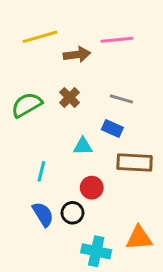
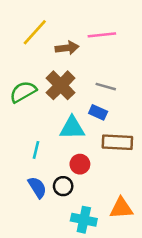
yellow line: (40, 37) -> (35, 32), turned -32
brown cross: (70, 97) -> (61, 85), size x1.6
cyan triangle: (83, 146) -> (72, 128), size x1.5

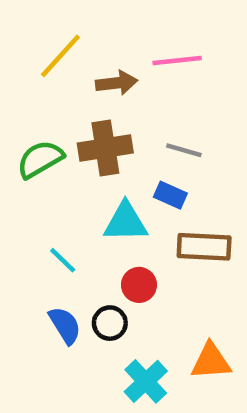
brown cross: (61, 85) -> (105, 148), turned 36
cyan line: (36, 150) -> (63, 260), turned -60
cyan cross: (84, 220) -> (146, 381), turned 35

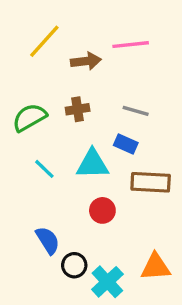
brown cross: (105, 148) -> (78, 109), size x0.6
cyan line: (63, 260) -> (44, 169), moved
black circle: (110, 323) -> (74, 265), moved

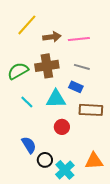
pink line: (131, 45) -> (79, 39), moved
brown cross: (78, 109) -> (47, 66), size x1.6

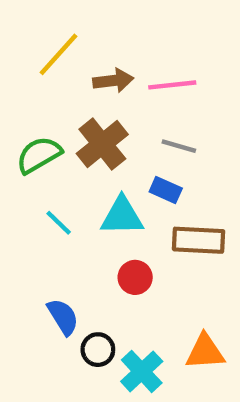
brown cross: (47, 66) -> (102, 144), turned -30

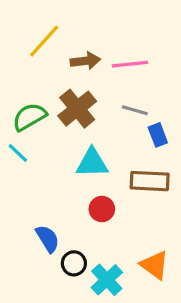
blue rectangle: (166, 190) -> (158, 135), moved, turned 45
cyan line: (59, 223) -> (18, 153), moved
orange triangle: (205, 352) -> (155, 265), turned 40

